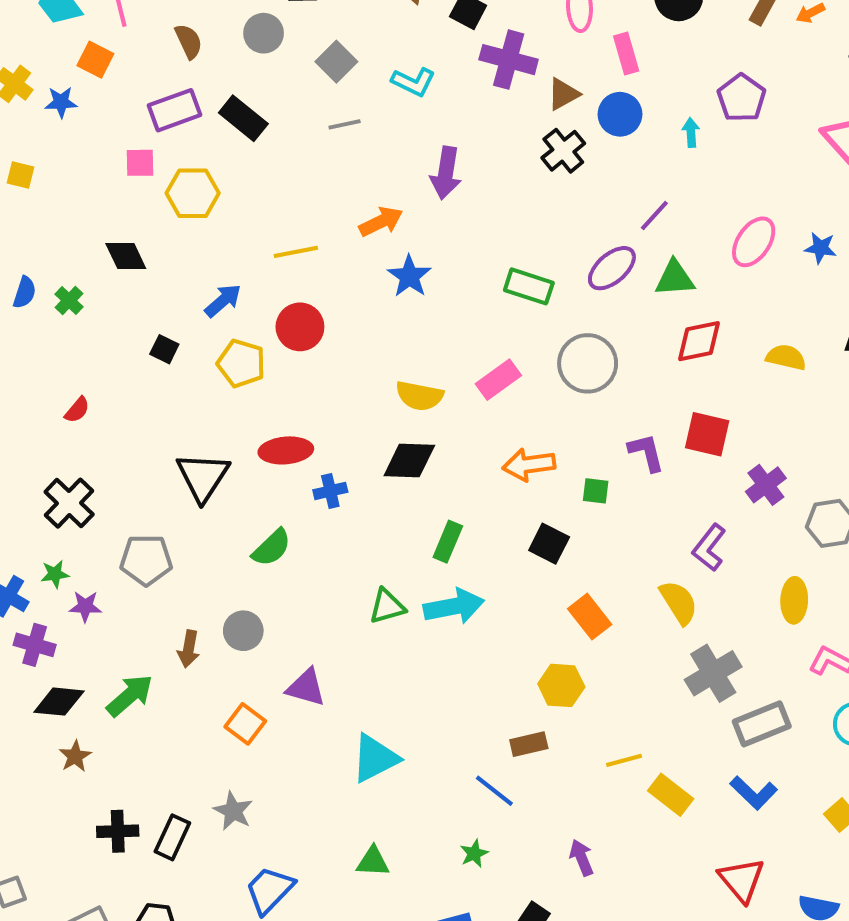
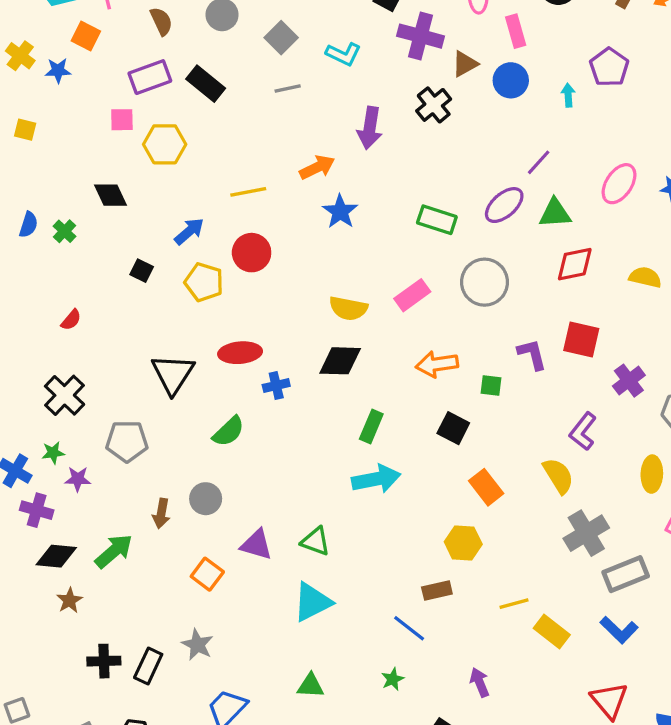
black cross: (563, 151) -> (434, 105), moved
green triangle: (387, 606) -> (316, 541), moved, turned 36

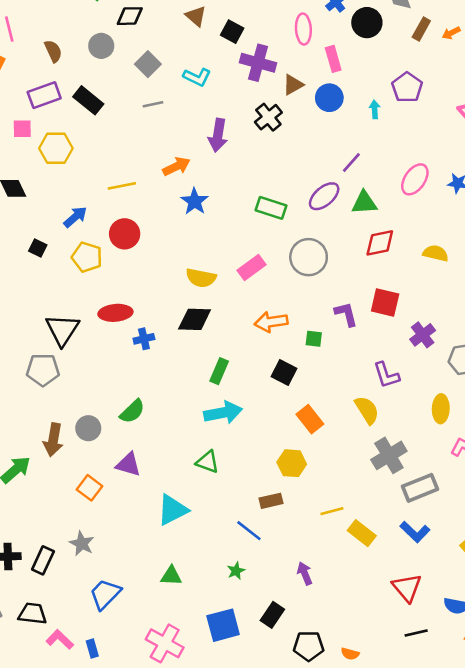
green semicircle: (229, 431) -> (132, 411), moved
purple L-shape: (583, 431) -> (386, 375), turned -56
gray pentagon: (127, 441) -> (43, 370), moved
brown arrow: (161, 513) -> (53, 440), size x1.4
green triangle: (316, 541) -> (207, 462), moved

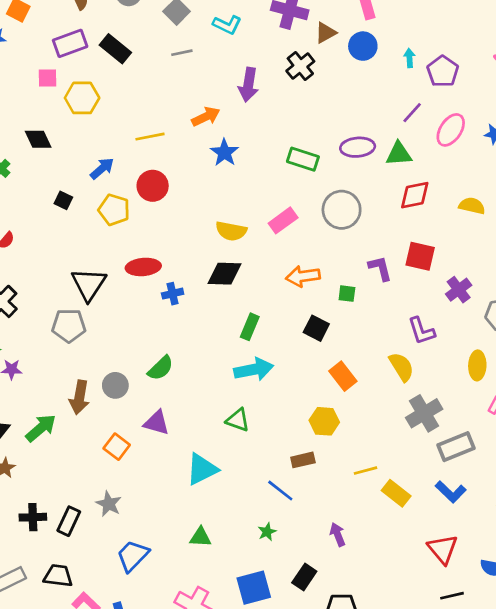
purple pentagon: (407, 87) -> (443, 71), moved
purple line: (351, 163) -> (412, 113), moved
purple ellipse: (324, 196) -> (358, 147), turned 36

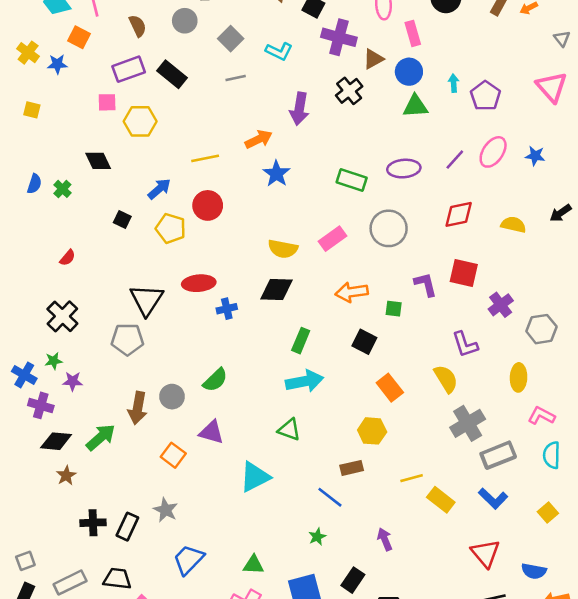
purple line: (412, 113) -> (455, 160), moved
green triangle: (399, 154) -> (415, 106), moved
green triangle: (201, 537) -> (254, 565), moved

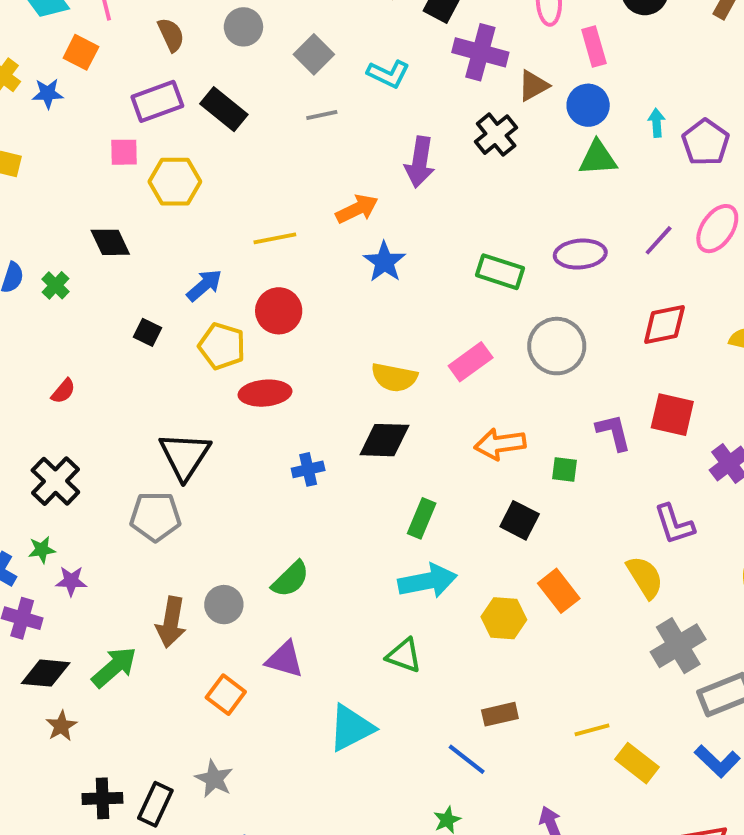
red ellipse: (199, 283) -> (265, 393), moved
yellow hexagon: (372, 431) -> (504, 618), moved

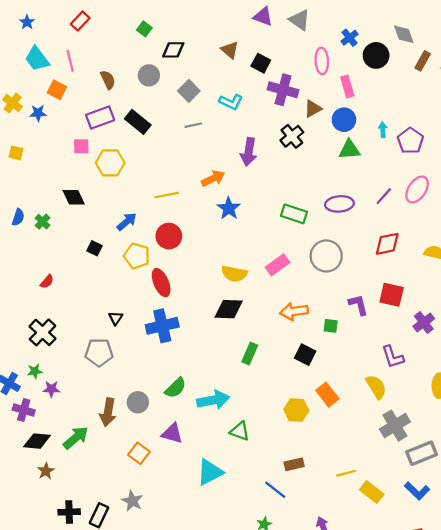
red ellipse: (265, 393) -> (161, 283), turned 72
black triangle: (185, 456) -> (116, 318), size x0.5
blue cross: (308, 469) -> (162, 326), moved, size x1.8
cyan arrow: (428, 581) -> (213, 400), moved

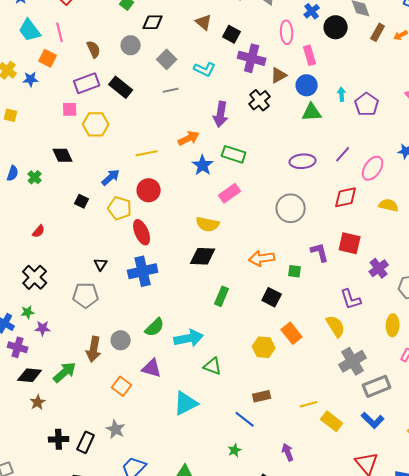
pink ellipse: (417, 189) -> (373, 168), moved
green rectangle: (294, 214) -> (234, 154), moved
pink rectangle: (277, 265) -> (230, 193), moved

